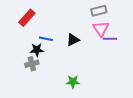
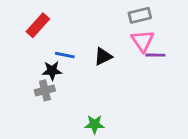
green star: (73, 82) -> (95, 124), moved

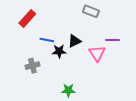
gray rectangle: (140, 15) -> (91, 11), moved, turned 35
pink triangle: (143, 41) -> (97, 53), moved
black star: (52, 71) -> (59, 51), moved

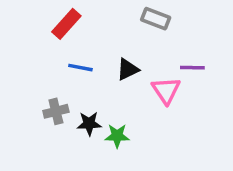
red rectangle: (27, 18) -> (66, 24), moved
black star: (59, 51) -> (89, 124), moved
green star: (68, 90) -> (117, 136), moved

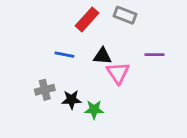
red rectangle: (66, 24) -> (87, 19), moved
black triangle: (128, 69) -> (102, 56), turned 30
pink triangle: (166, 90) -> (118, 73), moved

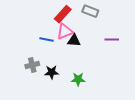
pink triangle: (118, 73) -> (65, 31), moved, turned 42
green star: (94, 110) -> (78, 79), moved

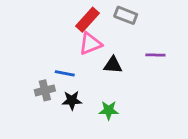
blue line: (46, 40) -> (65, 73), moved
black triangle: (74, 41) -> (113, 65), moved

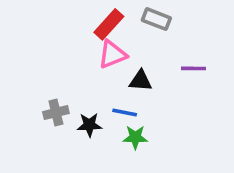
blue line: (65, 73) -> (125, 113), moved

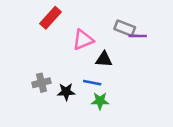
gray rectangle: (156, 19) -> (125, 28), moved
red rectangle: (109, 24) -> (51, 18), moved
purple line: (193, 68) -> (138, 36), moved

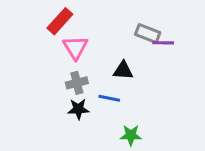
pink triangle: (83, 40) -> (75, 47), moved, turned -40
gray cross: (41, 83) -> (77, 83), moved
green star: (100, 101) -> (131, 135), moved

